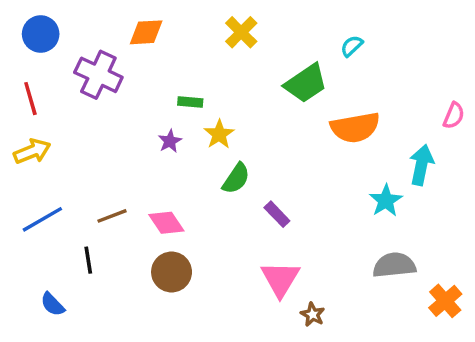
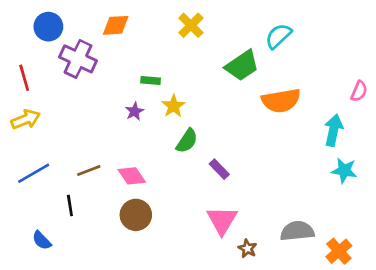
blue circle: (41, 34) -> (48, 27), moved
cyan semicircle: (352, 46) -> (278, 36), size x1.5
cyan star: (386, 201) -> (344, 171), moved, turned -30
gray semicircle: (394, 265) -> (297, 231), moved
orange cross: (445, 301) -> (339, 251), moved

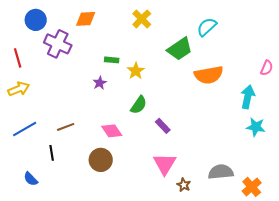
yellow star: (173, 106) -> (136, 71), moved
pink diamond: (132, 176) -> (112, 131), moved

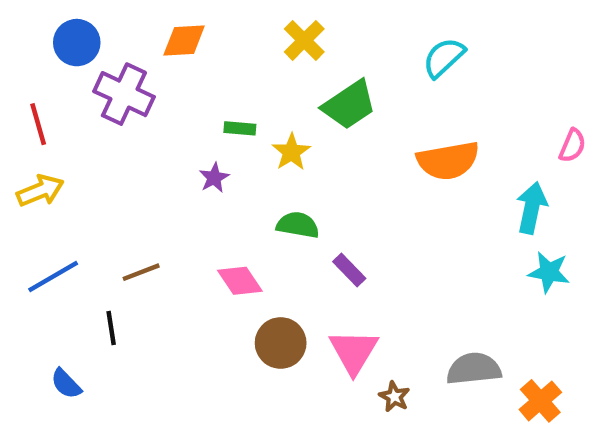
green trapezoid: (180, 49) -> (349, 105), moved
green semicircle: (139, 105) -> (298, 225), turned -114
brown circle: (101, 160) -> (281, 343), moved

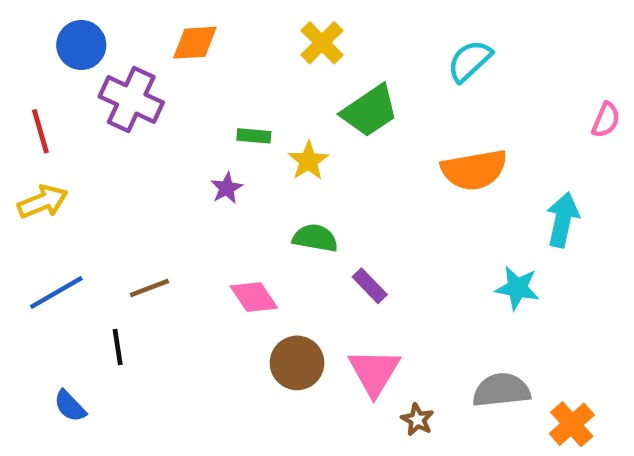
pink semicircle: (572, 146) -> (606, 120), moved
cyan star: (549, 272) -> (517, 288), moved

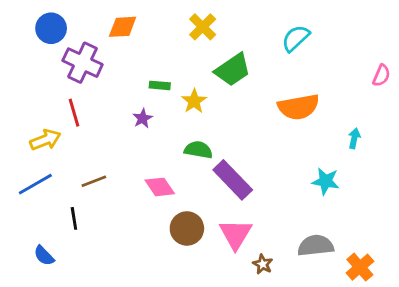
red line: (40, 131) -> (74, 113), moved
yellow arrow: (43, 202) -> (45, 140), moved
cyan arrow: (563, 220) -> (354, 138), size x0.6
purple rectangle: (370, 286) -> (233, 180), size x1.8

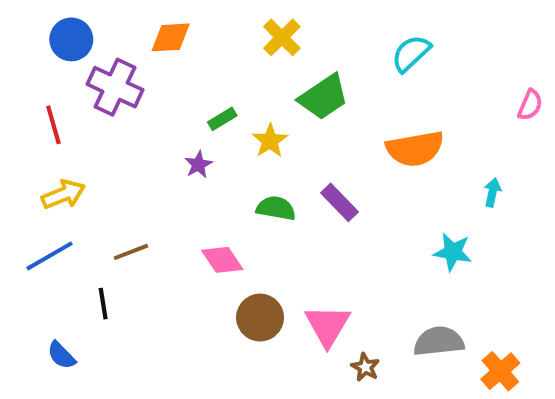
green rectangle: (160, 85) -> (222, 119), turned -36
red line: (74, 113) -> (53, 125), moved
purple rectangle: (233, 180) -> (339, 202), moved, size x0.7

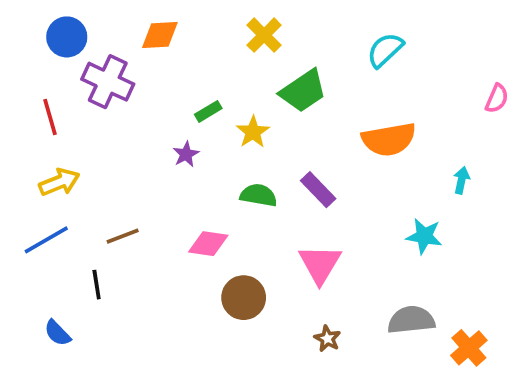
pink diamond: (222, 260) -> (208, 244), turned -48
pink triangle: (328, 325) -> (320, 264), moved
brown star: (365, 367) -> (327, 339), moved

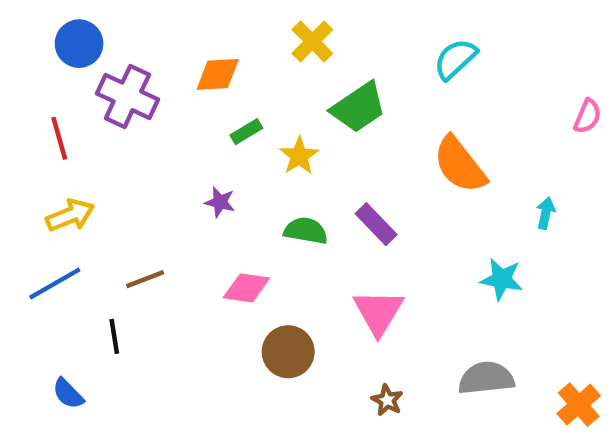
orange diamond: (160, 35) -> (218, 74), moved
orange semicircle: (389, 139) -> (460, 165), turned 62
purple star: (186, 154) -> (220, 202), moved, turned -30
orange cross: (469, 348) -> (579, 405), moved

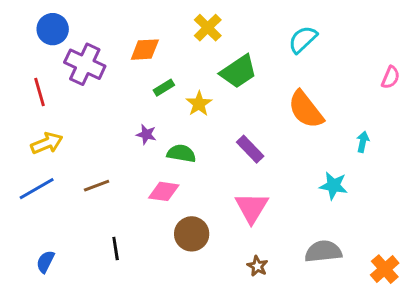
green semicircle: (306, 231) -> (181, 153), moved
black line: (114, 336) -> (116, 249), moved
blue semicircle: (68, 394) -> (45, 262), turned 70

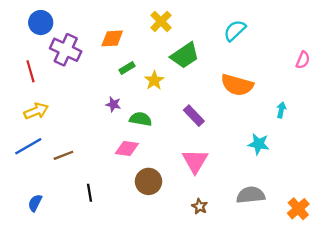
orange semicircle: (306, 110) -> (237, 85), turned -36
brown line: (97, 186) -> (63, 155), moved

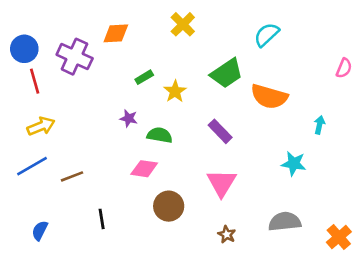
blue circle: (41, 23) -> (24, 49), moved
orange diamond: (112, 38) -> (116, 33), moved
green trapezoid: (185, 55) -> (227, 73), moved

